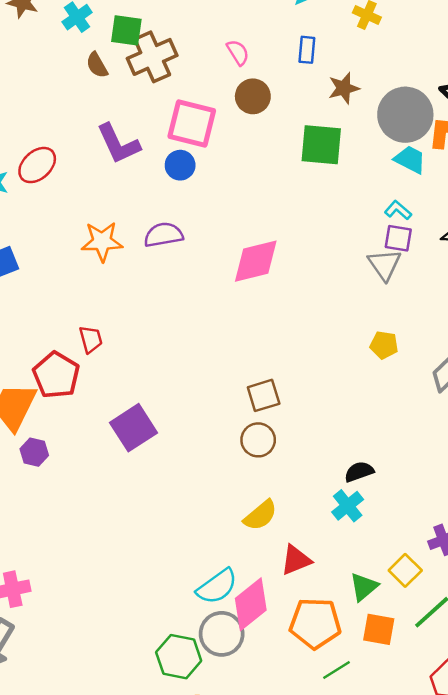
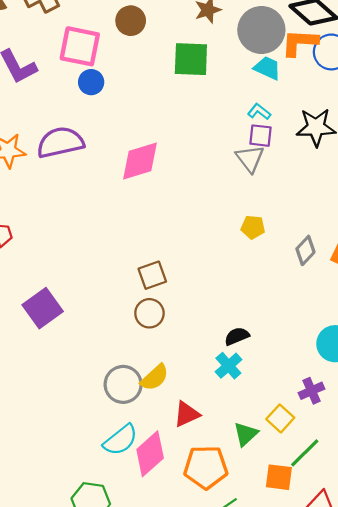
blue circle: (180, 165) -> (91, 82), moved
purple semicircle: (164, 235) -> (60, 142), size x1.4
orange square: (379, 629) -> (279, 477), moved
gray circle: (222, 634) -> (123, 384), moved

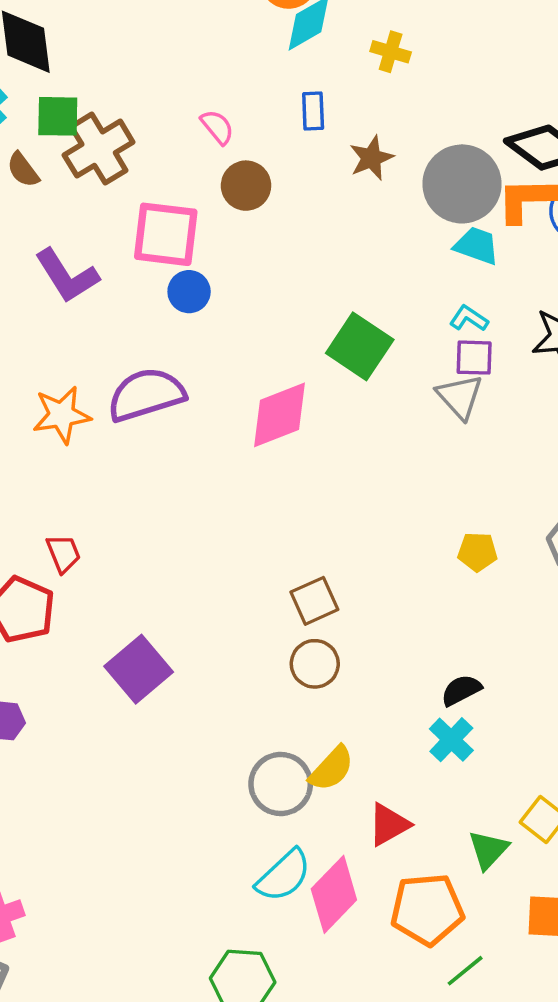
green square: (191, 59) -> (360, 346), moved, turned 36
yellow pentagon: (253, 227) -> (477, 552), moved

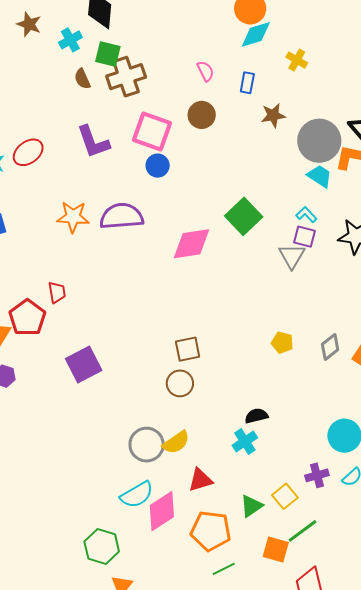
pink semicircle: (217, 127) -> (205, 71), moved

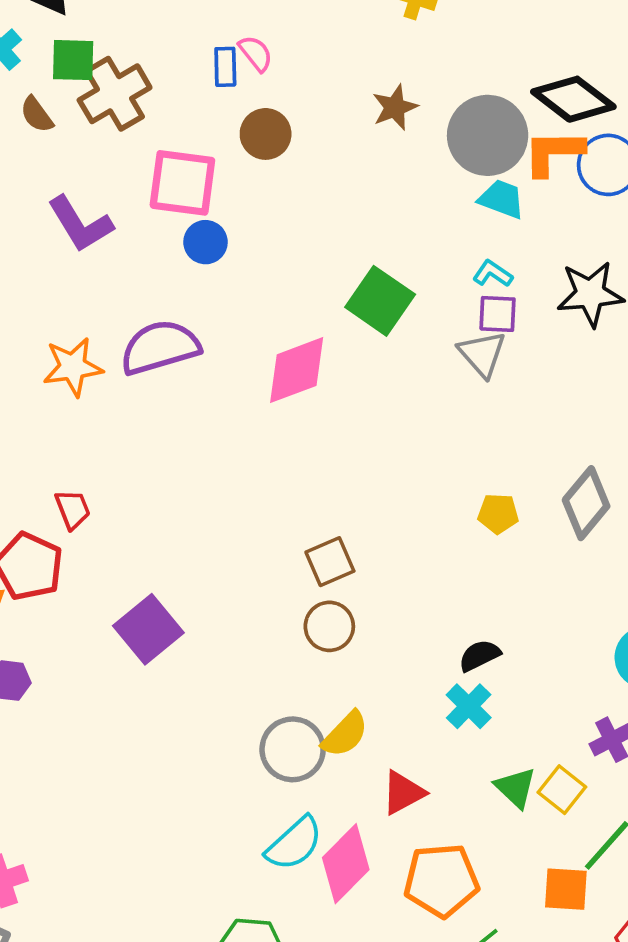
blue rectangle: (247, 83) -> (225, 67), moved
gray diamond: (330, 347) -> (586, 503), size x1.4
green triangle: (251, 506) -> (516, 788), moved, turned -30

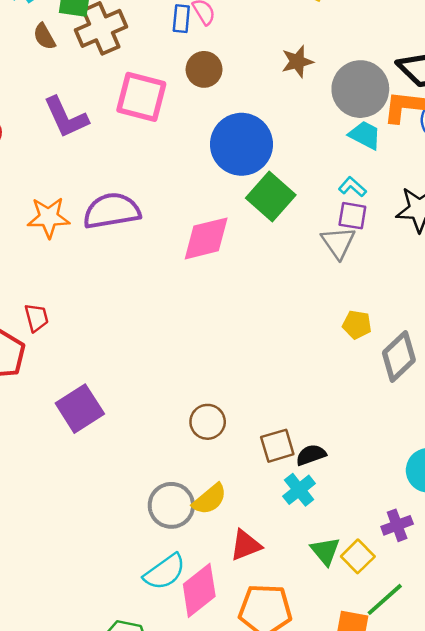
blue circle: (205, 242) -> (241, 144), moved, size x2.0
yellow pentagon: (498, 514) -> (357, 325), moved
brown square: (330, 562) -> (277, 446), moved

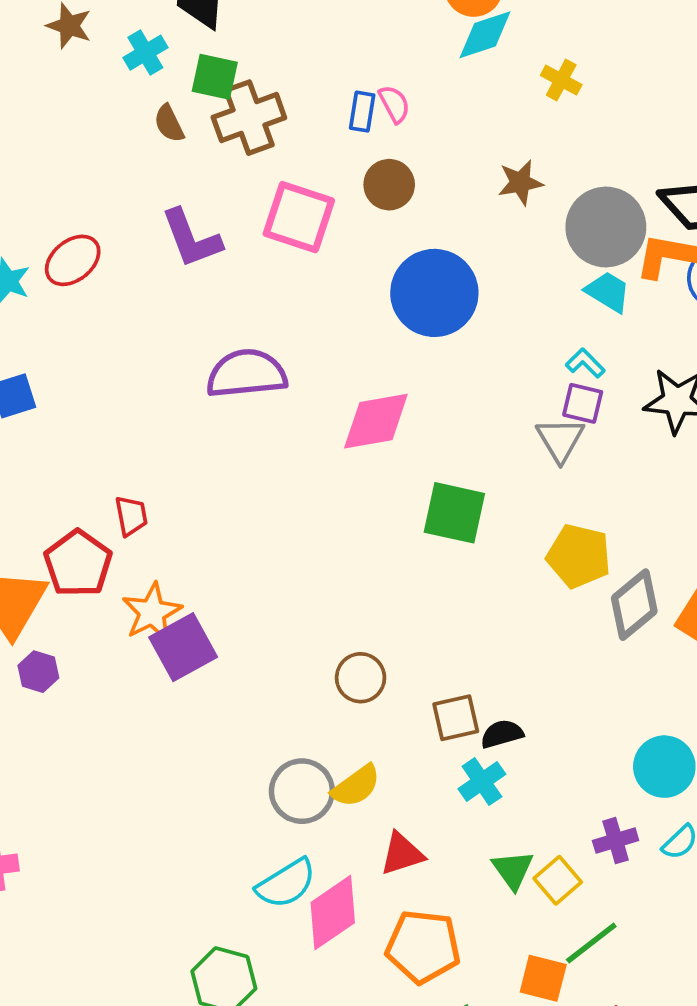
green square: (271, 197) -> (454, 513), moved, turned -33
orange star: (49, 217) -> (152, 612), moved, turned -30
yellow pentagon: (357, 325) -> (579, 556), size x1.6

